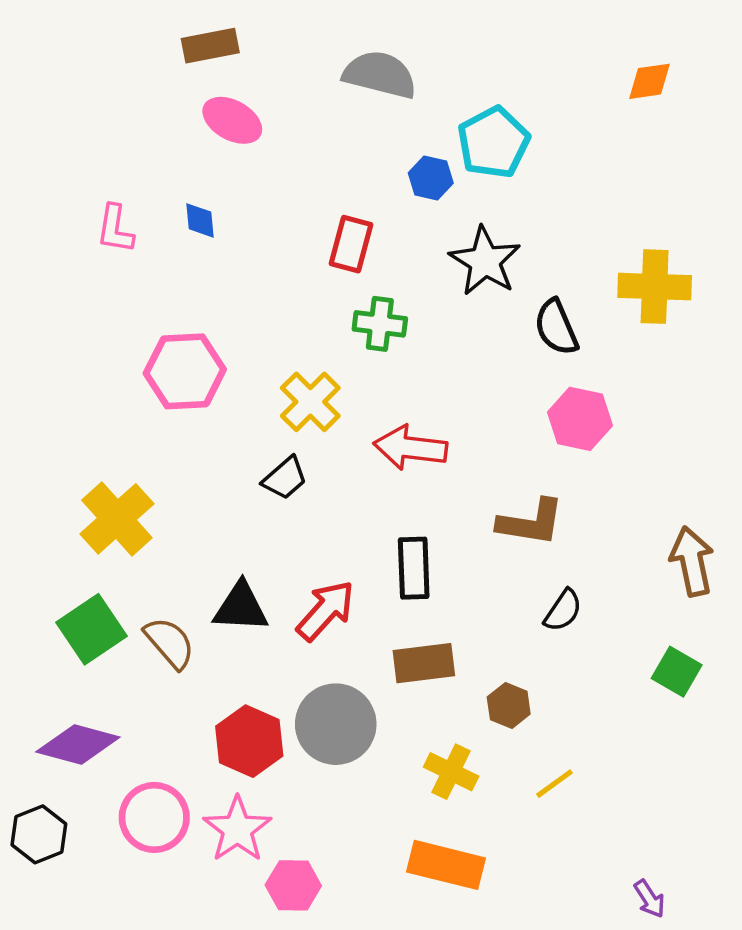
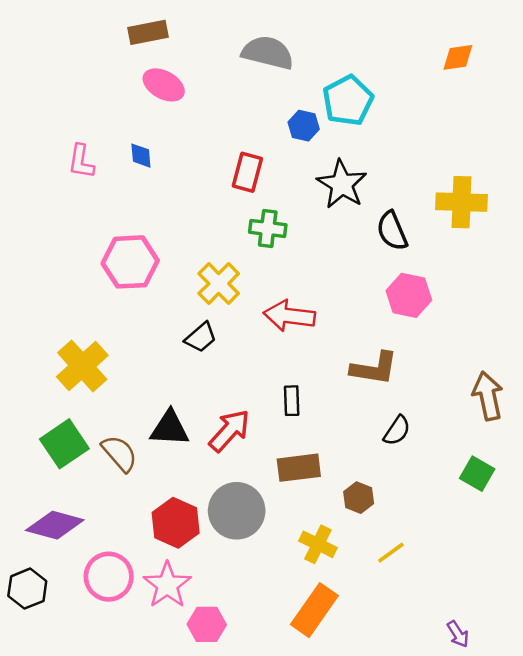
black rectangle: (414, 568) -> (292, 401), size x0.7
orange rectangle: (446, 865) -> (314, 610), turned -69

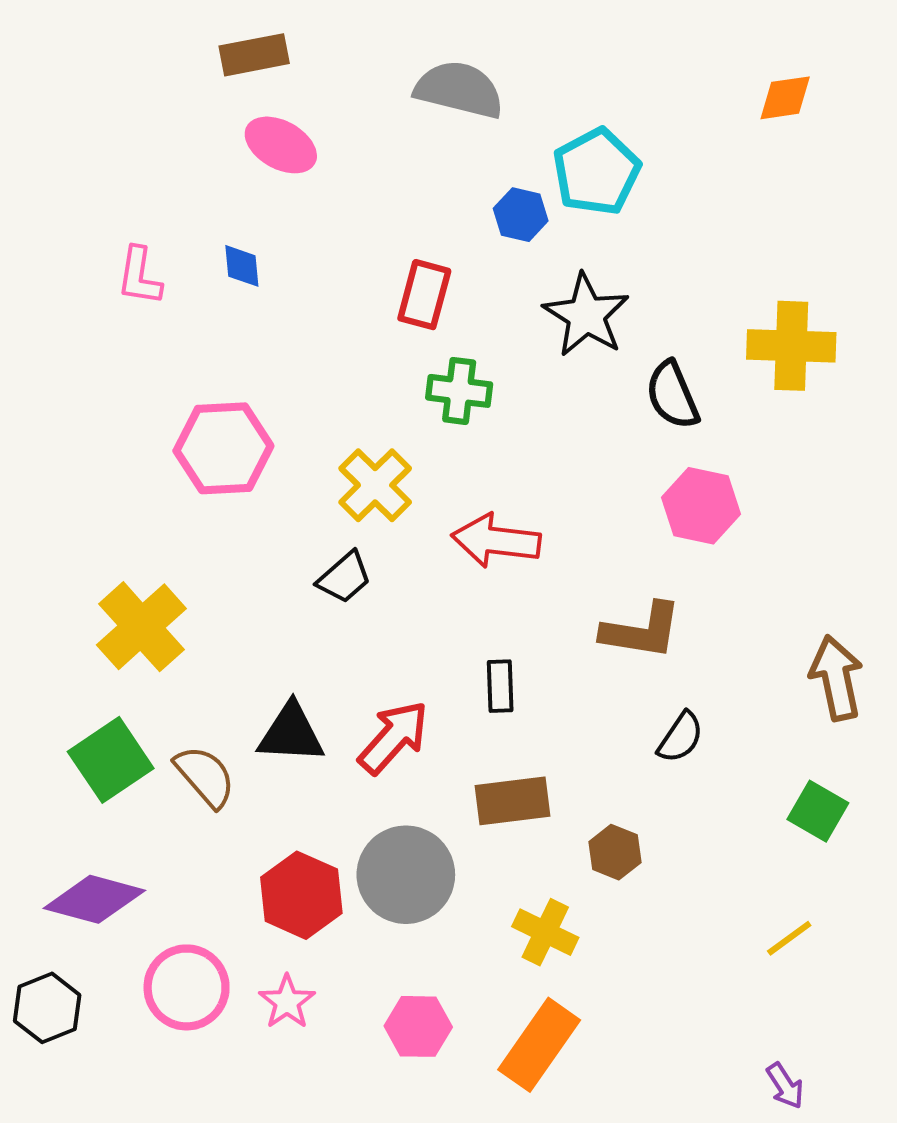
yellow line: (391, 553) -> (789, 938), moved
pink star: (167, 585) -> (287, 1002), size x0.7
pink hexagon: (207, 624) -> (418, 1026), moved

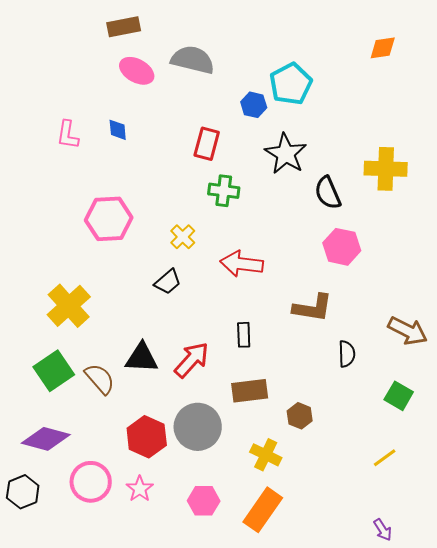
gray semicircle: (459, 90) -> (193, 60), moved
yellow cross: (375, 485) -> (183, 237), size x0.7
brown arrow: (836, 678) -> (408, 331), turned 129
black semicircle: (681, 737) -> (347, 354), moved, turned -36

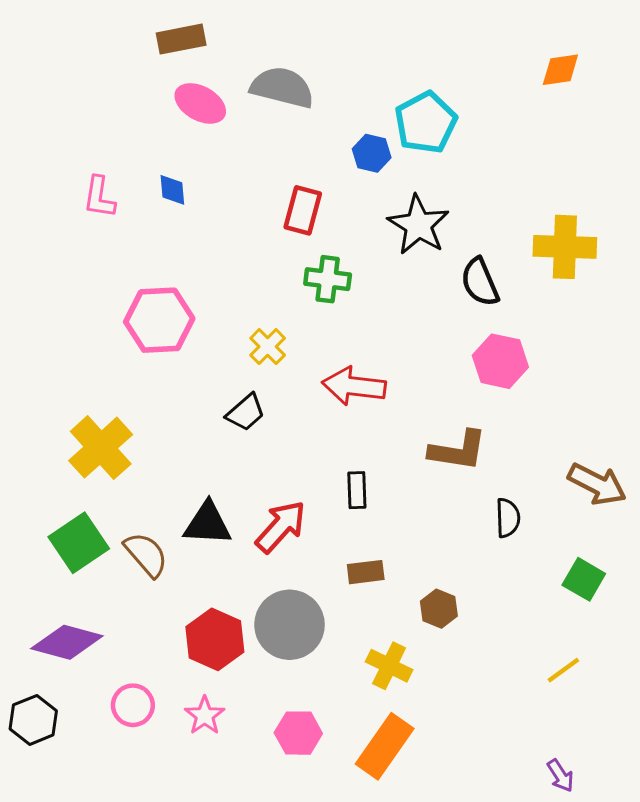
brown rectangle: (250, 391) -> (366, 572), size x0.7
pink circle: (91, 482) -> (133, 705), size x0.7

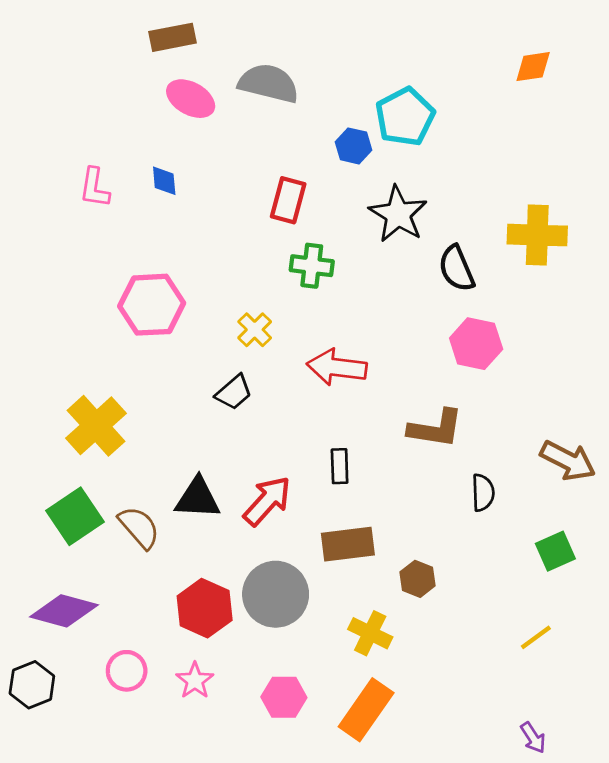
brown rectangle: (366, 572) -> (348, 544), size x1.5
green square: (584, 579) -> (555, 551), turned 36

